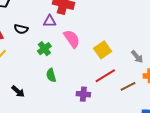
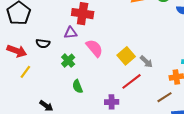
gray arrow: (137, 57) -> (146, 62), moved
brown line: (128, 86) -> (164, 97), moved

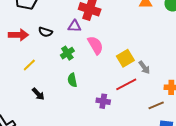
red arrow: (17, 51) -> (18, 35), turned -30
yellow line: (25, 72) -> (29, 65), moved

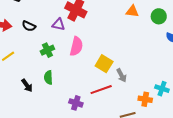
pink semicircle: (95, 45) -> (76, 46), turned 36
yellow square: (125, 58) -> (104, 64), turned -36
black arrow: (38, 94) -> (27, 85), moved

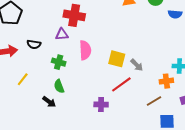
green cross: (47, 50) -> (59, 62), turned -32
green semicircle: (48, 78) -> (59, 86), moved

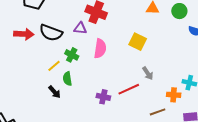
black semicircle: (34, 44) -> (51, 33), size x1.6
yellow square: (117, 59) -> (138, 42), moved
yellow line: (23, 79) -> (54, 66), moved
purple cross: (101, 105) -> (103, 97), moved

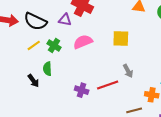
yellow square: (138, 42) -> (121, 38), turned -30
pink semicircle: (100, 49) -> (83, 42), turned -126
yellow line: (54, 66) -> (34, 45), moved

